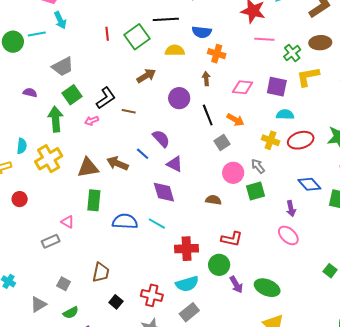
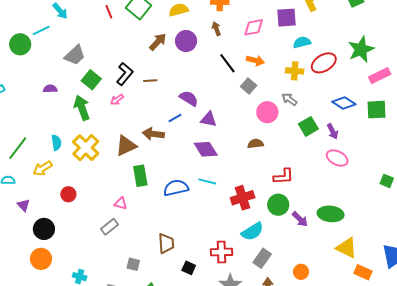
purple circle: (179, 98) -> (186, 41), moved
blue line: (143, 154) -> (175, 118), turned -56
green square: (255, 191) -> (308, 126), moved

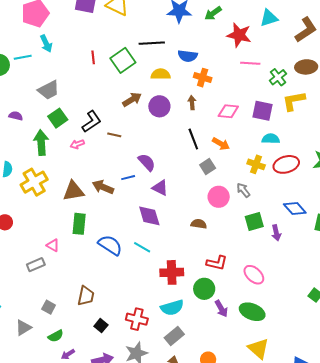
pink ellipse: (337, 158) -> (254, 275), moved
blue semicircle: (176, 188) -> (110, 245), turned 30

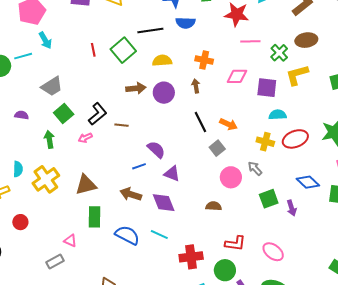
blue semicircle: (188, 56) -> (186, 23), moved
brown arrow: (132, 100) -> (136, 88), turned 30
pink diamond: (228, 111) -> (237, 76), moved
green arrow: (41, 143) -> (49, 139), size x0.7
brown arrow: (103, 187) -> (131, 194), moved

